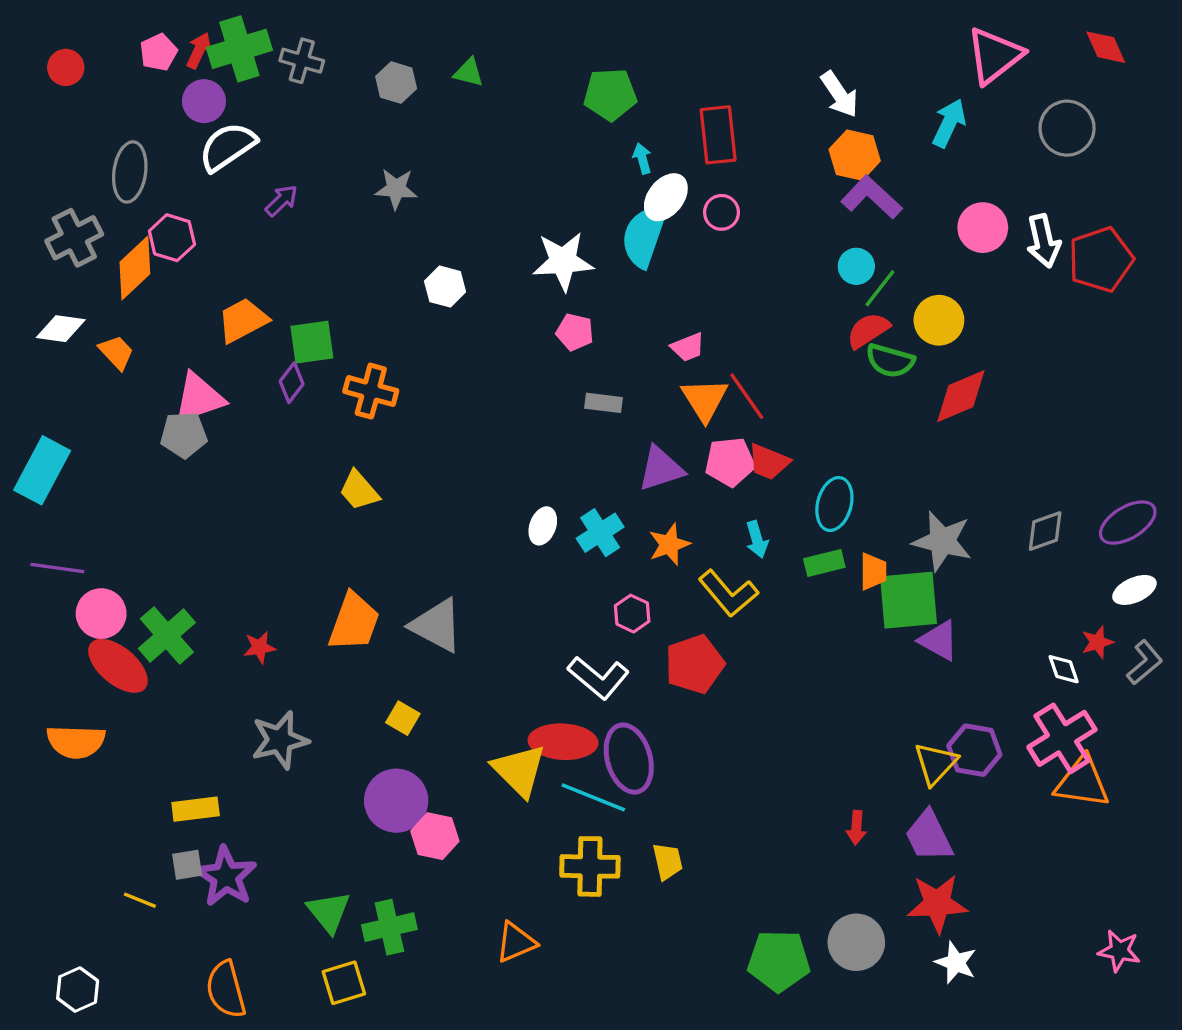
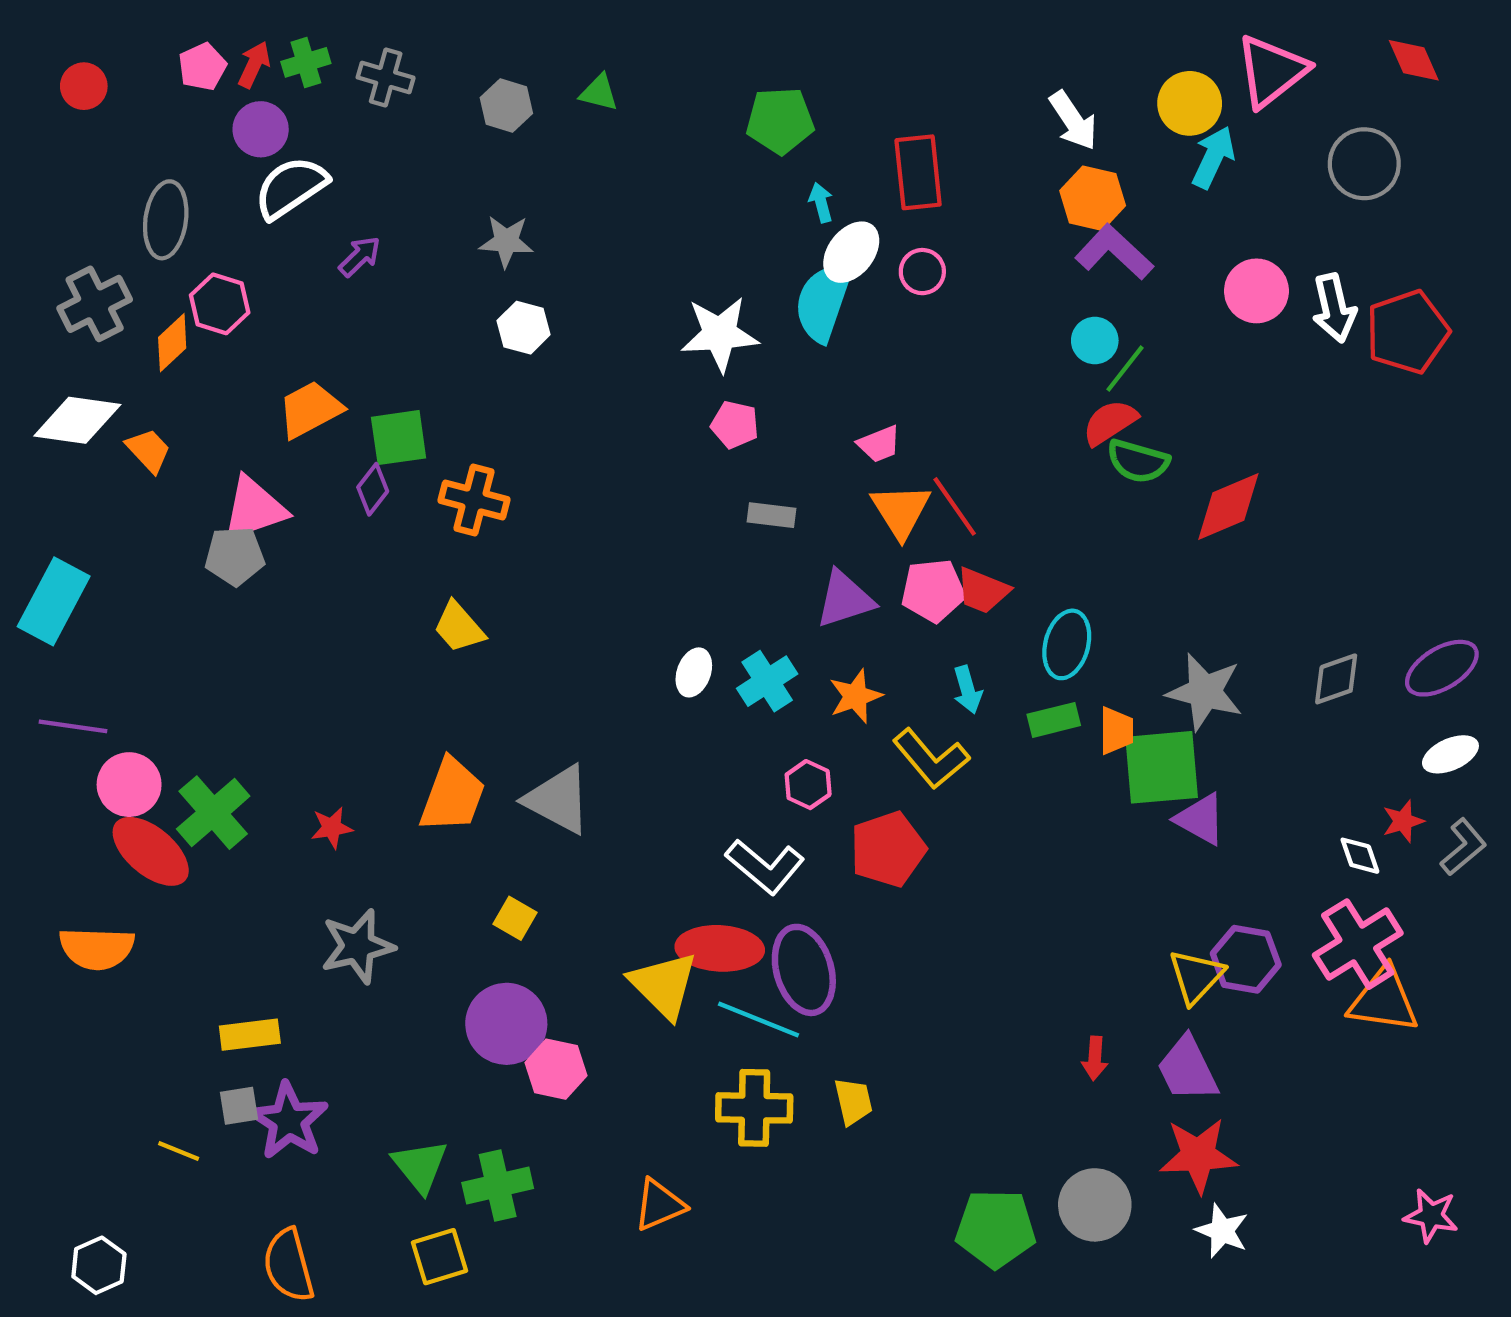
green cross: (239, 49) -> (306, 62), size x0.6
orange diamond: (135, 268) -> (172, 343), size x0.7
white hexagon: (445, 287) -> (524, 328), moved
yellow circle: (939, 320) -> (1190, 103), moved
white diamond: (61, 329) -> (77, 420), size x1.4

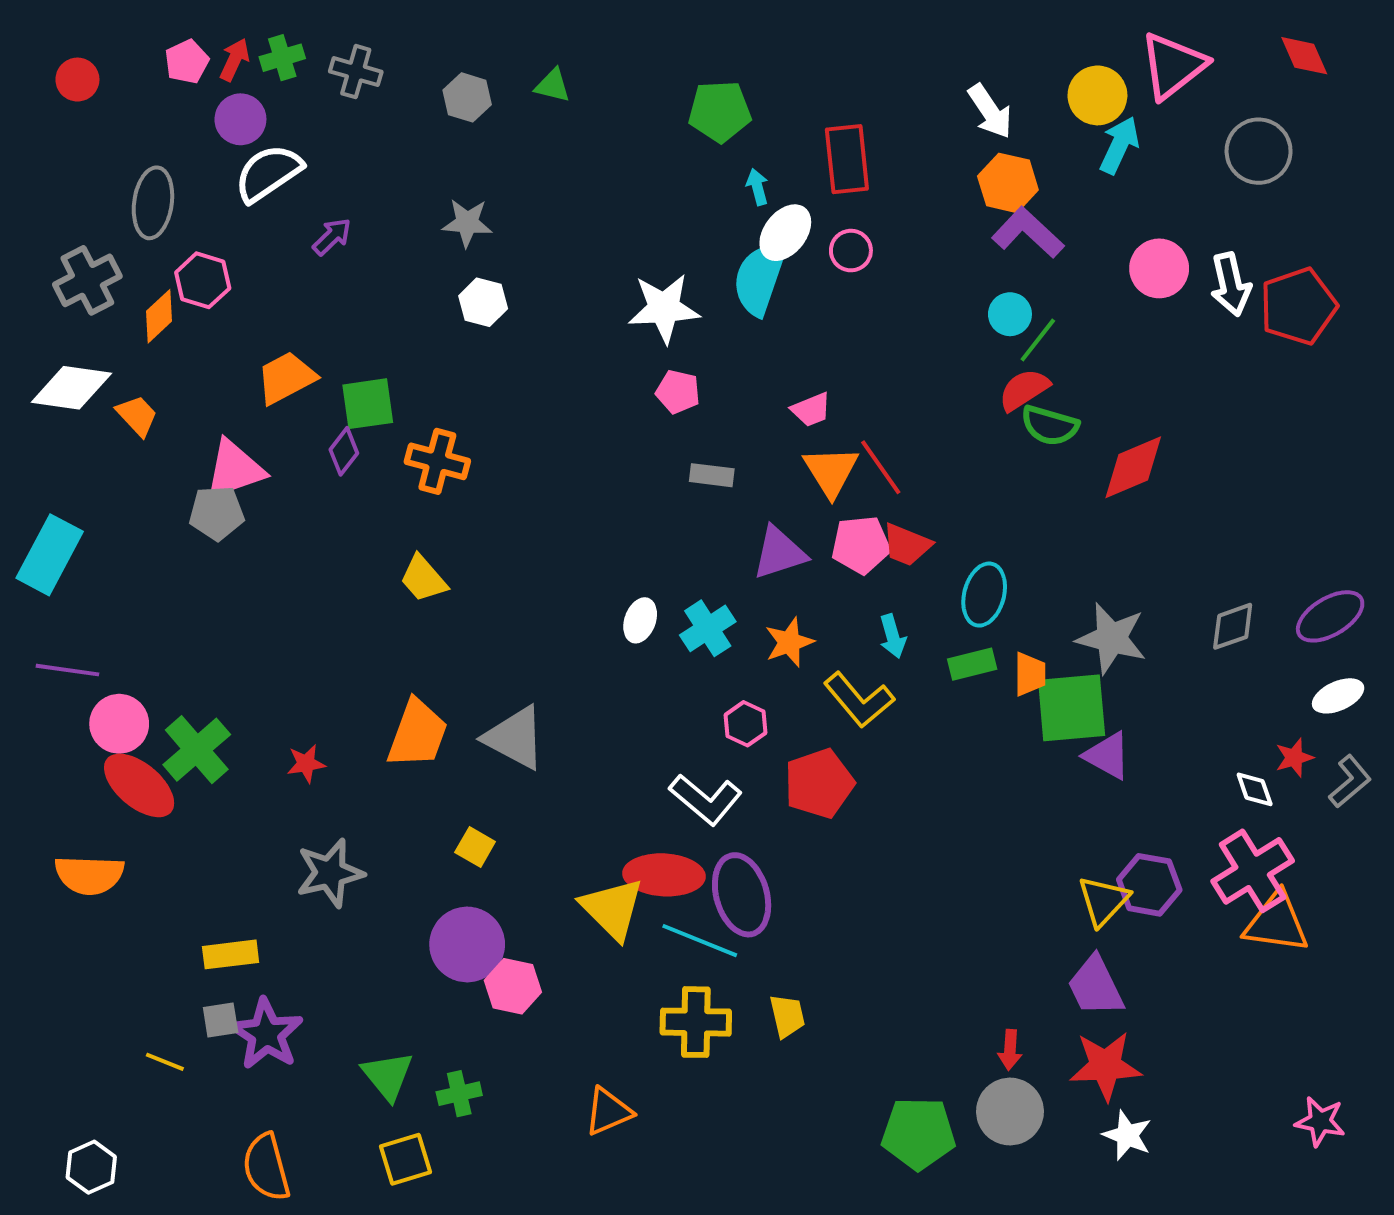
red arrow: (1095, 1058) -> (1010, 1050), moved
green cross: (498, 1186) -> (459, 1094), size x0.7

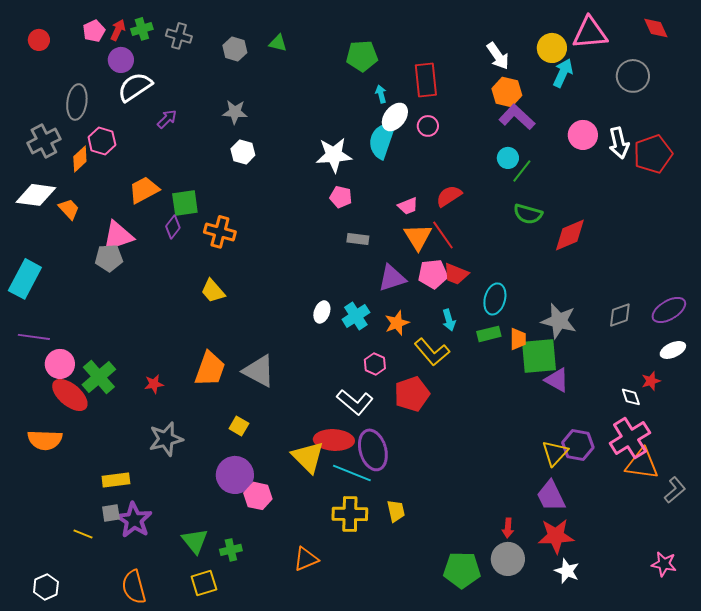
pink triangle: (1173, 66) -> (590, 33), turned 33
red semicircle: (1024, 390) -> (449, 196), moved
gray L-shape: (1350, 781) -> (675, 490), moved

